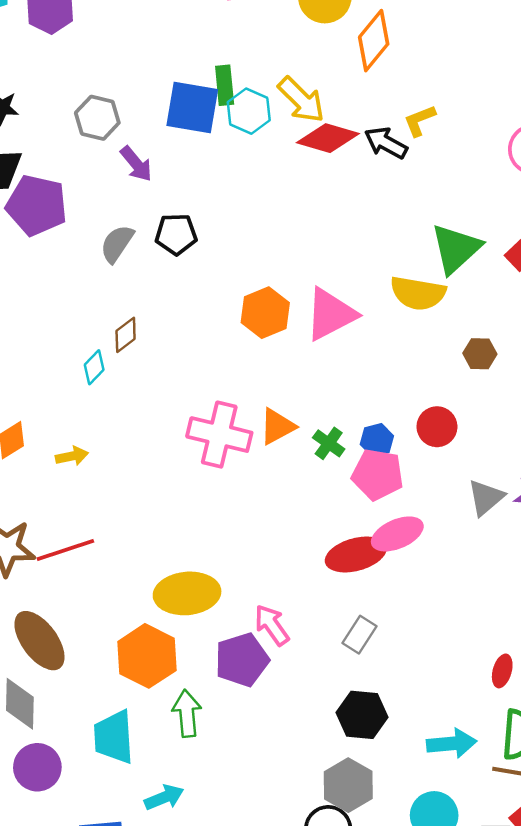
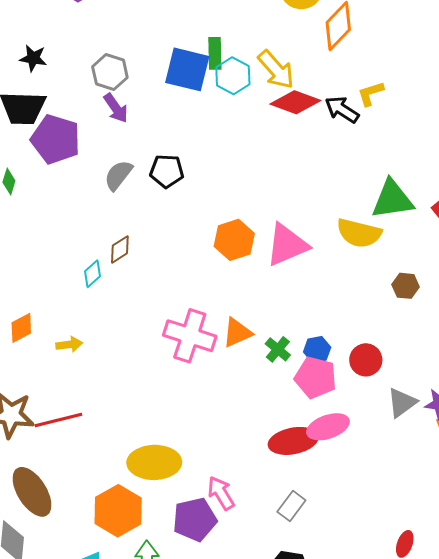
purple arrow: (136, 164) -> (116, 108), moved
green triangle: (456, 249) -> (392, 199), turned 30
red circle: (437, 427) -> (366, 360), moved

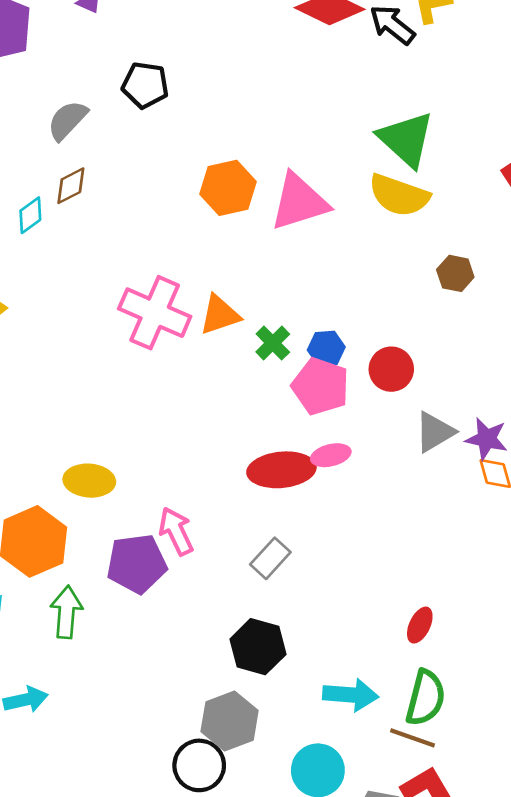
gray semicircle: (118, 175) -> (67, 120), moved
green triangle: (392, 199) -> (406, 139), moved, turned 45
pink ellipse: (328, 427) -> (331, 455), size x0.7
yellow ellipse: (154, 462) -> (89, 481), size x0.7

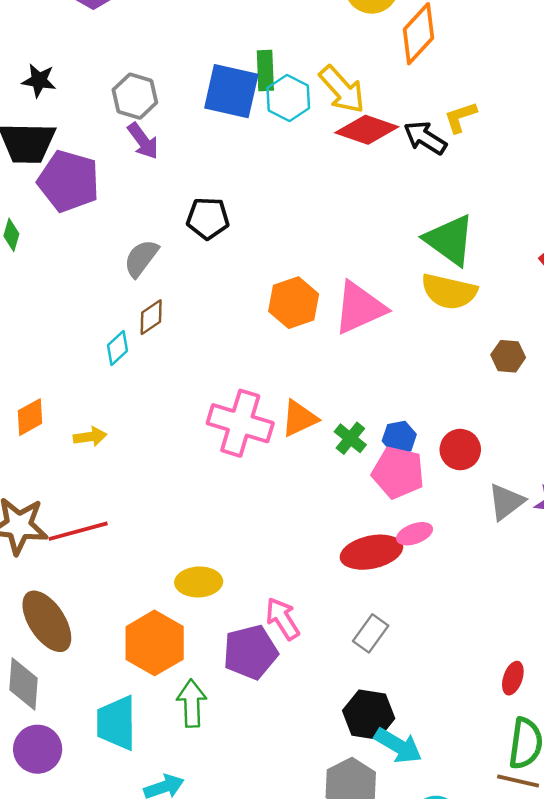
cyan arrow: (351, 695) -> (398, 746), moved, turned 33

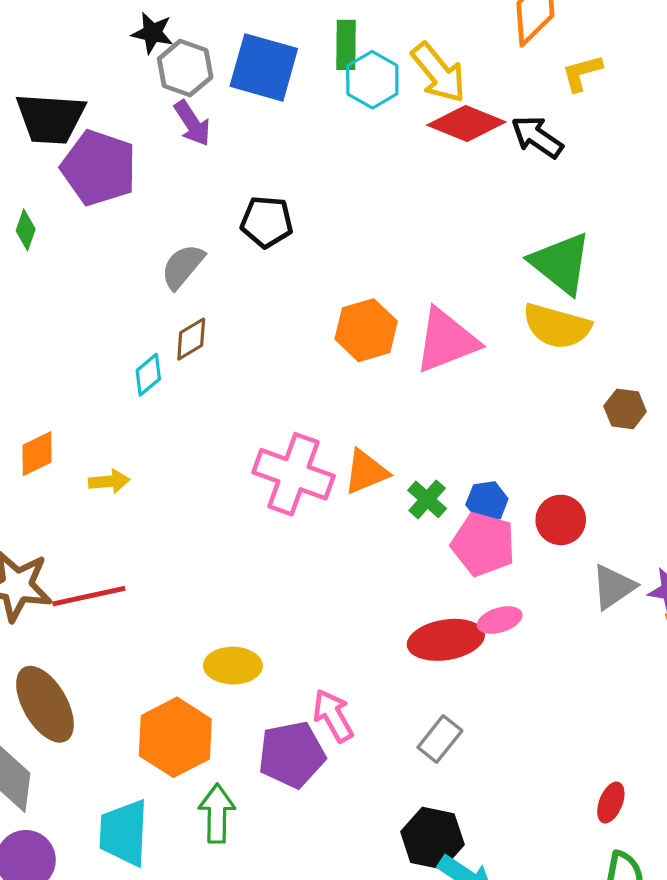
black star: (39, 80) -> (152, 33), moved
blue square: (231, 91) -> (264, 67), moved
yellow L-shape: (460, 117) -> (582, 73), moved

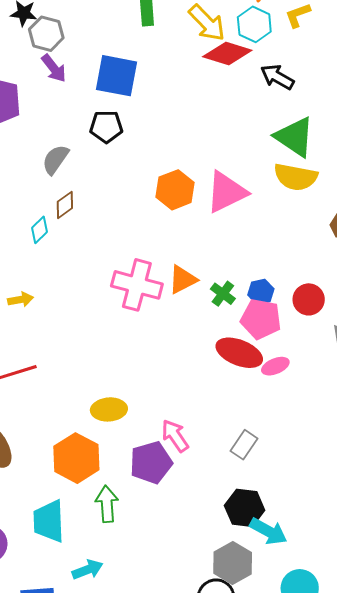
blue square: (264, 67) -> (117, 76), moved
cyan hexagon: (372, 80) -> (254, 24), moved
black arrow: (537, 137) -> (277, 77), moved
red ellipse: (446, 640) -> (239, 353), moved, turned 36

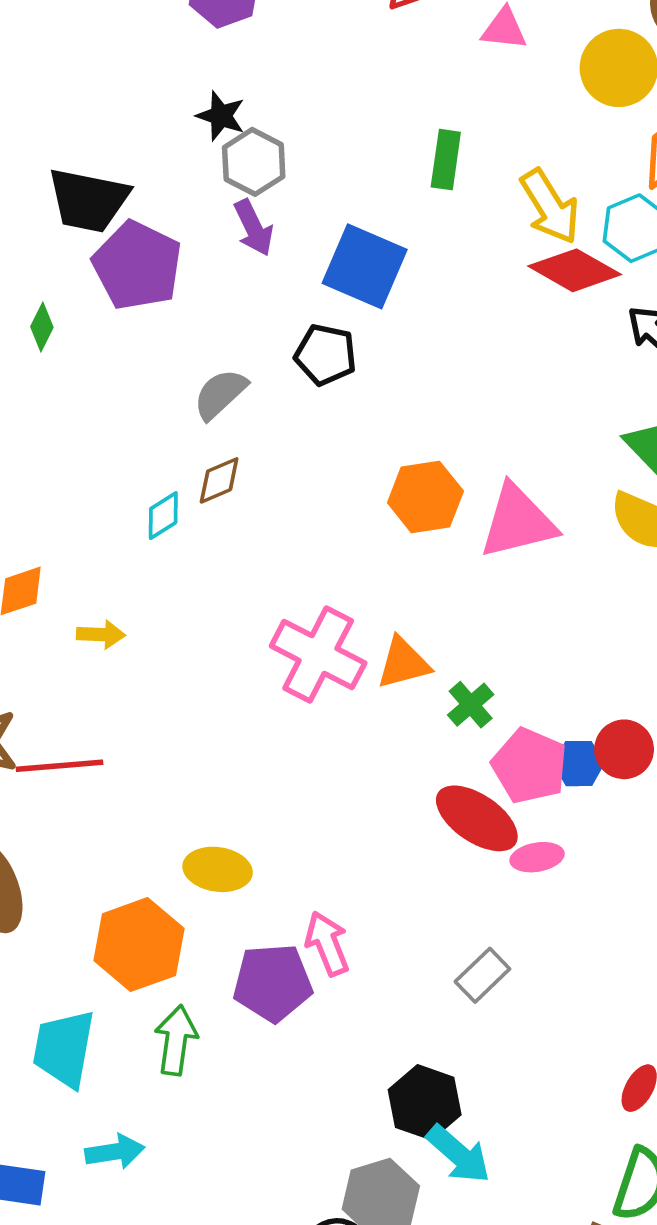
blue hexagon: (261, 292) -> (579, 764), moved
gray rectangle: (244, 445) -> (482, 975), moved

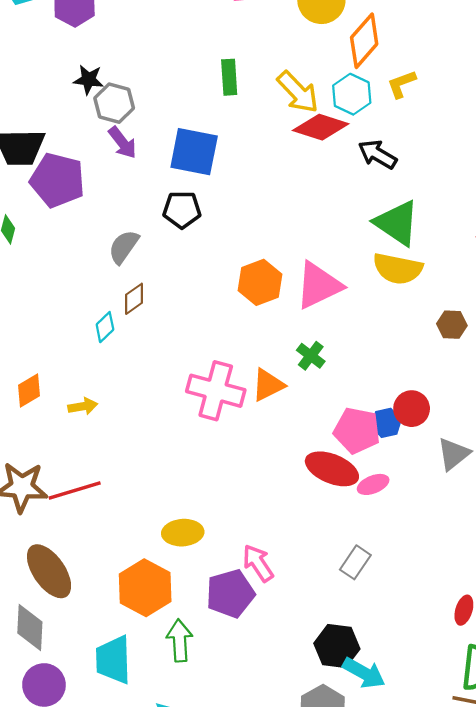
green cross: (471, 705) -> (311, 356), moved

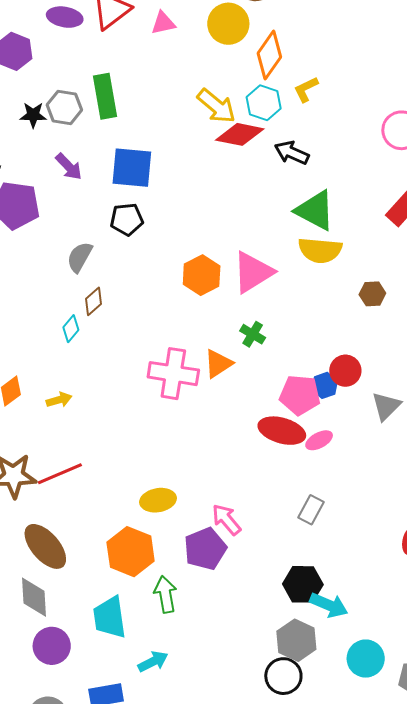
green rectangle: (229, 77) -> (105, 96), moved, size x1.4
gray hexagon: (114, 103) -> (64, 107), moved

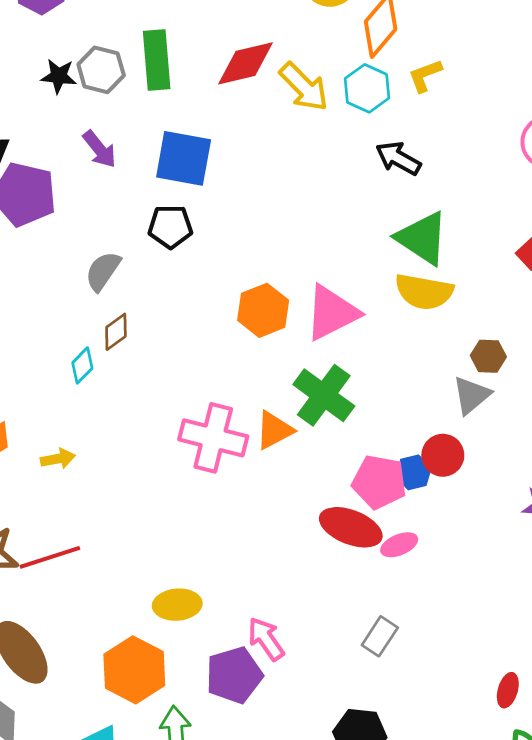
red diamond: (240, 134) -> (246, 63), moved, turned -30
green cross: (253, 334) -> (324, 395), size x1.8
gray triangle: (386, 406) -> (471, 395), moved

